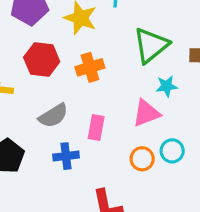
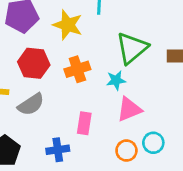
cyan star: (167, 86) -> (116, 80), moved
gray semicircle: (53, 116) -> (31, 104), moved

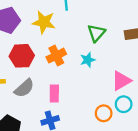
green triangle: (132, 48) -> (96, 33), size x0.7
pink triangle: (129, 109) -> (121, 81), moved
pink rectangle: (84, 123) -> (54, 94), moved

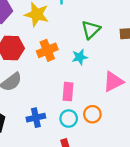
pink rectangle: (54, 94) -> (68, 92), moved
cyan circle: (124, 104) -> (69, 119), moved

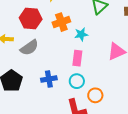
cyan star: (80, 57) -> (81, 34), moved
orange circle: (92, 114) -> (95, 95), moved

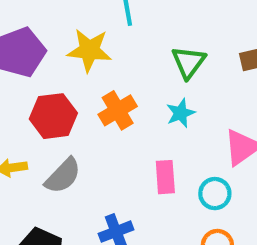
cyan star: (81, 34) -> (181, 113), moved
cyan circle: (77, 81) -> (215, 194), moved

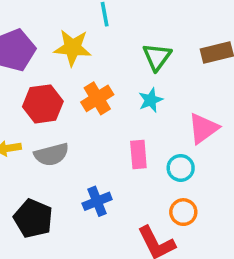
gray semicircle: (63, 176) -> (51, 154), turned 32

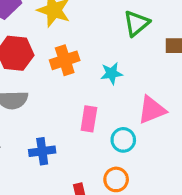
green triangle: (157, 57) -> (136, 23), moved

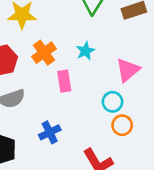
pink rectangle: (89, 119) -> (64, 81), moved
orange circle: (116, 179) -> (122, 125), moved

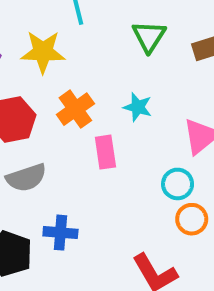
cyan star: (85, 51) -> (138, 107), turned -30
blue cross: (50, 132) -> (60, 233), moved, turned 30

